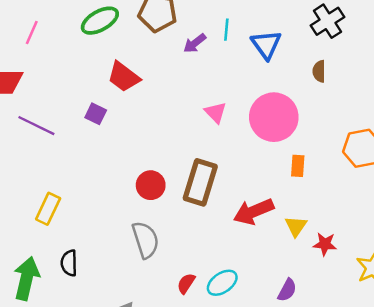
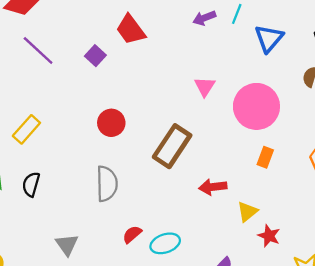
red circle: (151, 185) -> (111, 123), moved
red arrow: (254, 212) -> (213, 187), size x0.7

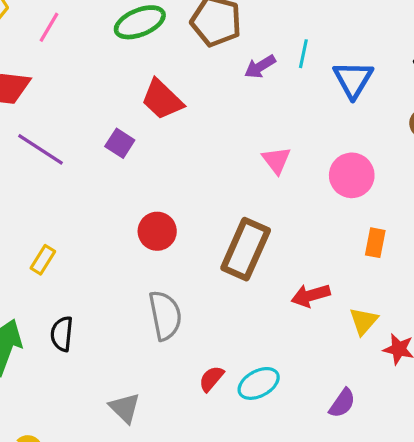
pink circle: (256, 106) -> (352, 175), size x0.7
yellow rectangle: (26, 129) -> (43, 260), size x0.7

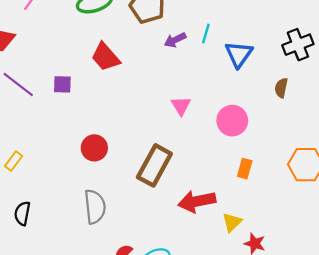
purple square: (120, 143) -> (62, 84), moved, turned -36
red arrow: (311, 295) -> (197, 201), size x1.4

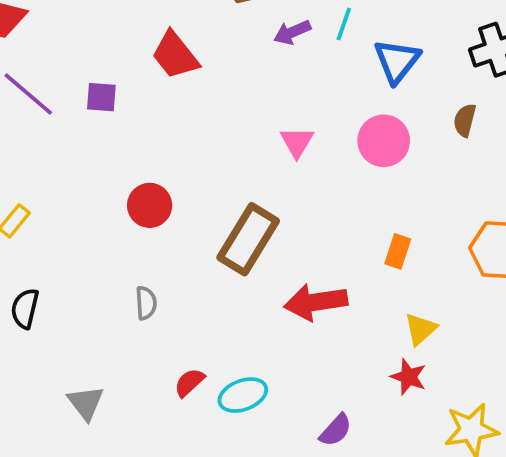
pink circle: (232, 121) -> (384, 141), moved
gray semicircle: (95, 207) -> (146, 303), size x0.6
yellow triangle: (232, 222) -> (421, 329), moved

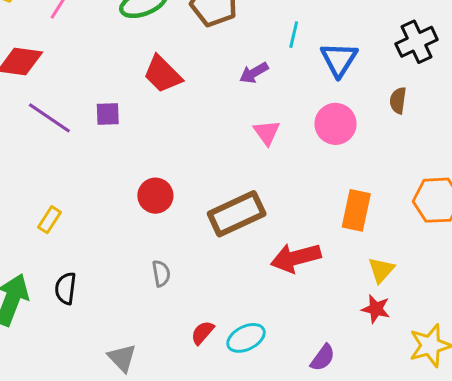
purple arrow: (292, 32) -> (254, 73), moved
brown rectangle: (248, 239) -> (237, 214), turned 40
orange rectangle: (398, 251) -> (356, 210), size x1.5

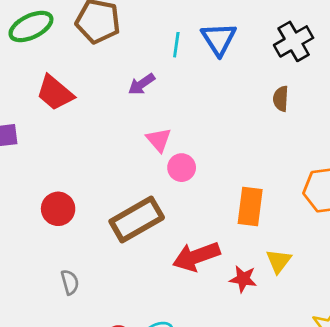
blue triangle: (339, 59) -> (219, 39), moved
pink circle: (335, 124) -> (182, 168), moved, size x0.7
red star: (376, 309) -> (243, 279), moved

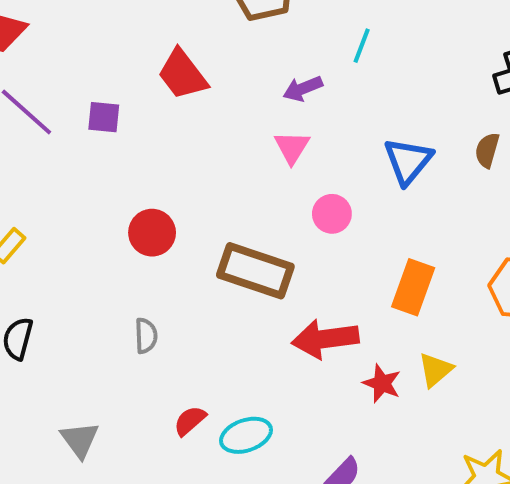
blue triangle: (219, 39) -> (408, 161), moved
pink triangle: (159, 140) -> (292, 147), moved
brown rectangle: (137, 219) -> (255, 271), turned 36

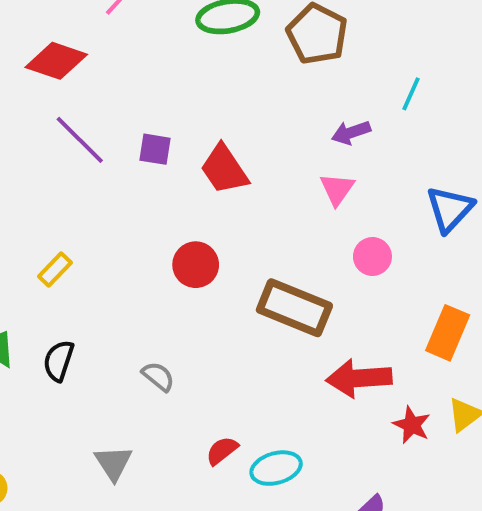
red trapezoid: (183, 74) -> (224, 169), moved
gray semicircle: (146, 336) -> (158, 376), moved, turned -52

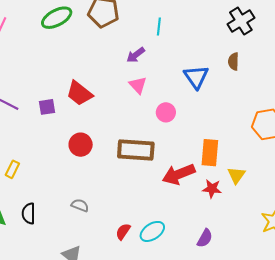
purple square: (155, 149) -> (47, 107), moved
orange rectangle: (448, 333) -> (210, 153), moved

